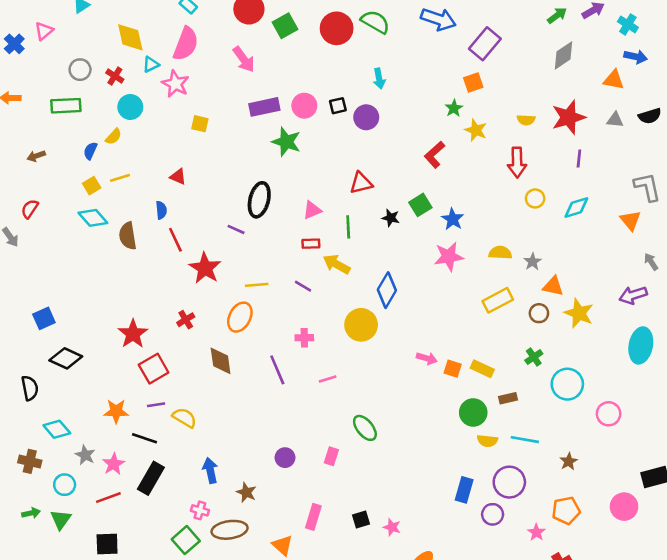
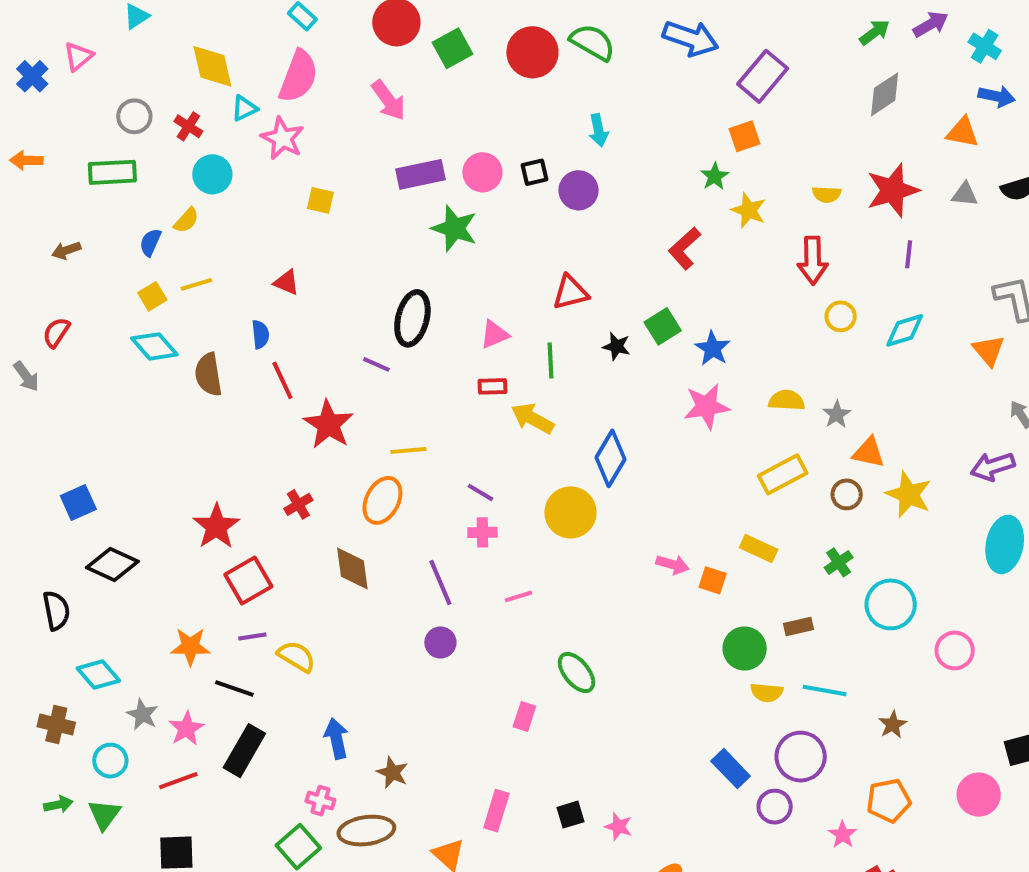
purple line: (303, 286) -> (480, 492), moved
yellow rectangle: (482, 369) -> (759, 548), moved
purple circle: (285, 458) -> (440, 642), moved
blue rectangle: (464, 490) -> (731, 769), turned -60

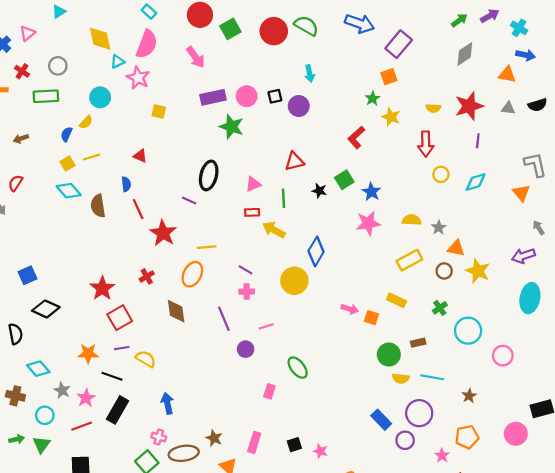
red cross: (188, 126) -> (22, 71), moved
purple circle: (440, 642) -> (246, 349), moved
brown star: (392, 773) -> (214, 438), moved

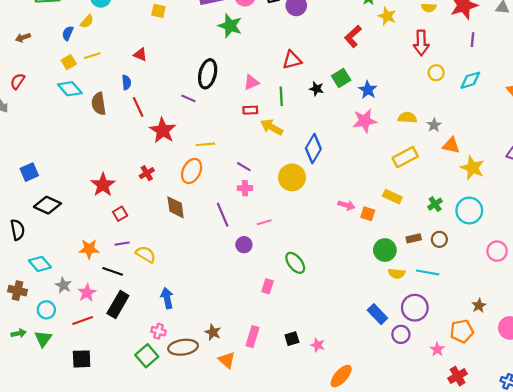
brown circle: (444, 271) -> (439, 239), moved
red square: (120, 318) -> (120, 214), size x0.6
cyan circle: (468, 331) -> (469, 211), moved
brown star: (469, 396) -> (479, 306), moved

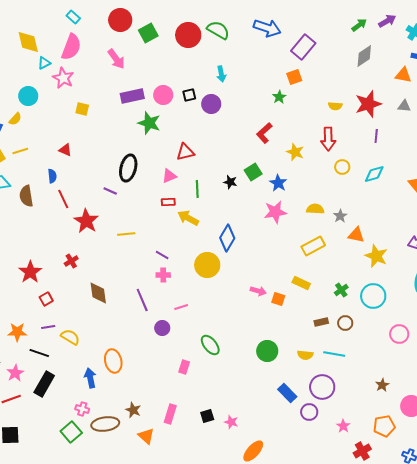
yellow star: (387, 16) -> (295, 152), moved
red triangle: (292, 60) -> (185, 152), moved
orange ellipse: (192, 171) -> (113, 361), moved, turned -40
green circle: (385, 250) -> (267, 351), moved
orange pentagon: (462, 331) -> (384, 426), moved

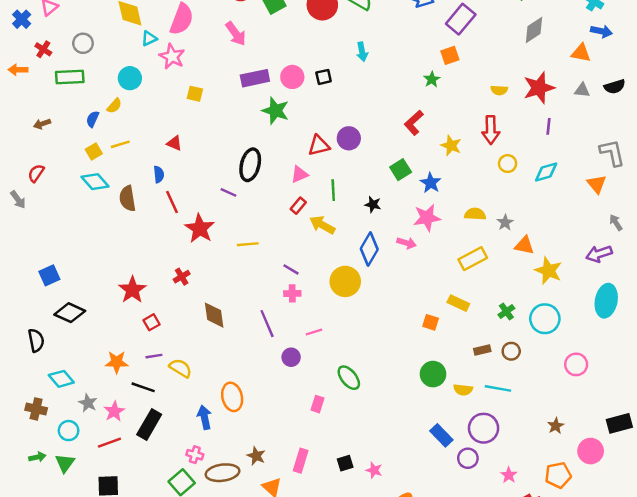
purple circle: (211, 104) -> (349, 138), moved
black star: (230, 182) -> (373, 204), moved
red rectangle: (168, 202) -> (298, 206), turned -48
pink arrow: (258, 291) -> (407, 243), moved
green circle: (267, 351) -> (433, 374), moved

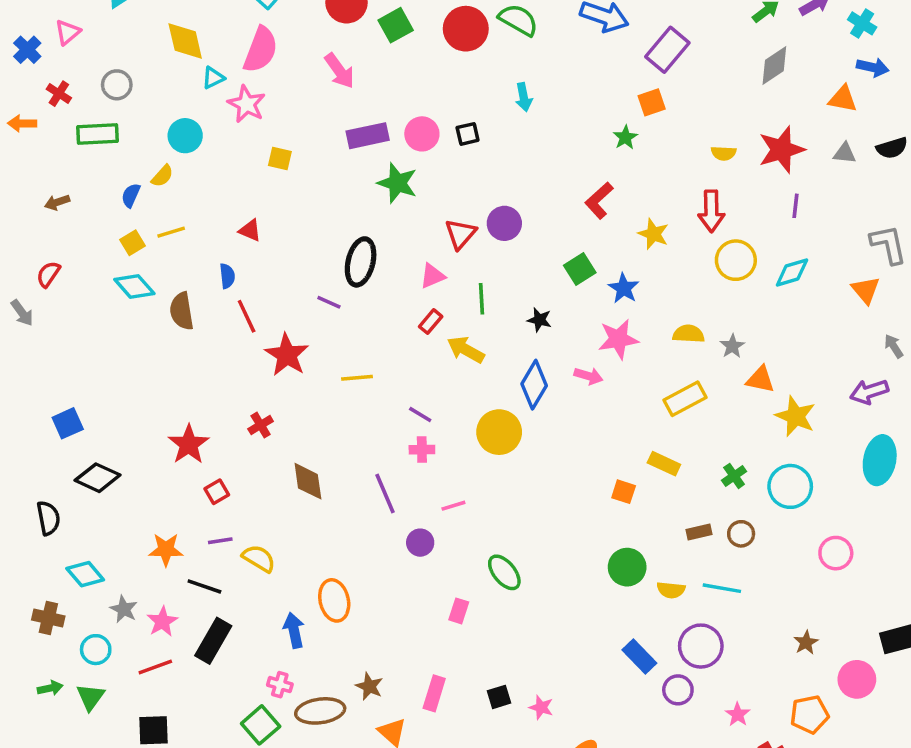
red triangle: (319, 146) -> (460, 234), turned -35
yellow circle: (508, 164) -> (736, 260), size x1.5

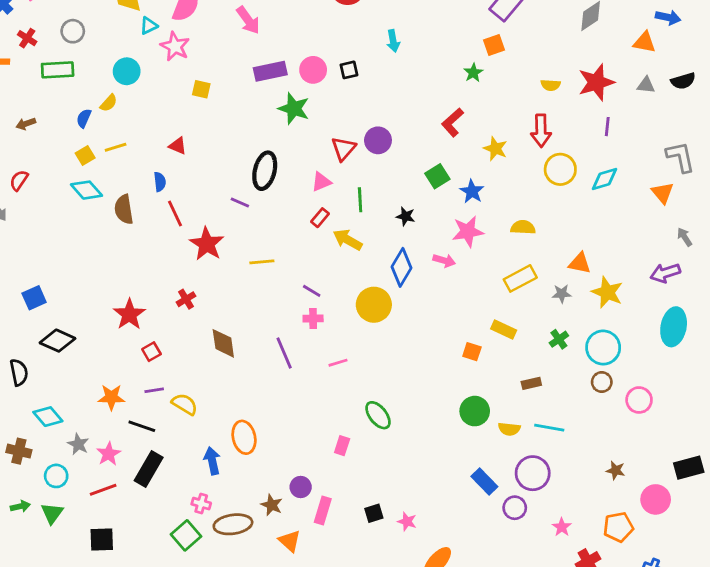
gray star: (732, 346) -> (562, 294), moved, turned 30
brown circle: (741, 534) -> (602, 382), moved
purple circle: (420, 543) -> (301, 487), moved
brown star: (806, 643) -> (616, 470), turned -30

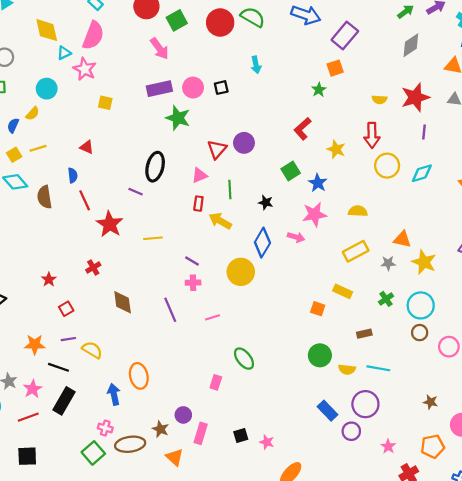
pink arrow: (248, 20) -> (159, 49), moved
red rectangle: (320, 218) -> (198, 204), turned -32
red star: (129, 314) -> (49, 279), size x0.6

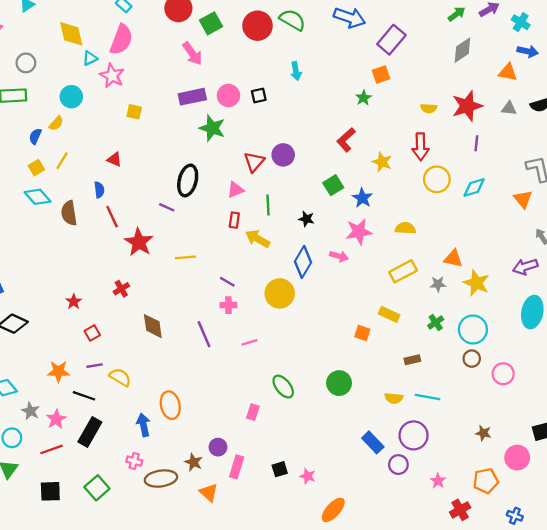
yellow line: (38, 148) -> (62, 161), turned -42
green circle: (320, 355) -> (339, 383), moved
green square: (93, 453) -> (97, 488), moved

